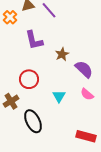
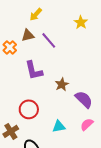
pink semicircle: (87, 94) -> (87, 124), turned 96
cyan triangle: (59, 96) -> (59, 126), turned 48

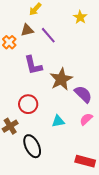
brown star: (62, 84) -> (61, 79), size x1.6

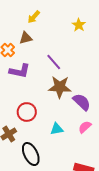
purple line: (48, 35) -> (54, 62), moved
purple L-shape: (33, 65) -> (20, 71), moved, turned -65
brown star: (61, 79) -> (60, 87), turned 30

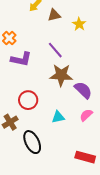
yellow star: (79, 25) -> (79, 24), moved
brown triangle: (26, 38) -> (54, 15), moved

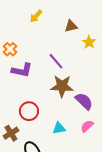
brown triangle: (54, 15) -> (71, 26), moved
yellow star: (79, 24) -> (89, 42), moved

